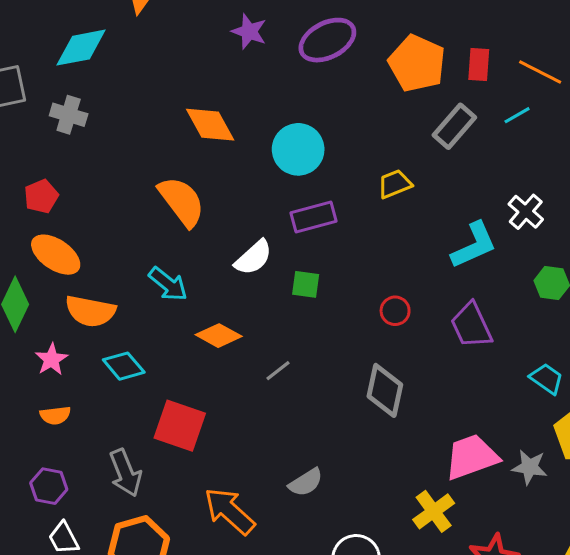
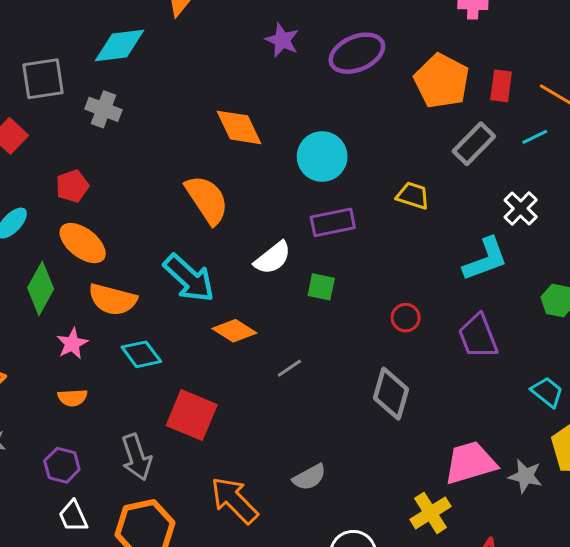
yellow trapezoid: (395, 184) -> (413, 196), turned 36
white cross: (526, 212) -> (521, 208), moved
cyan arrow: (168, 284) -> (189, 278), size x1.4

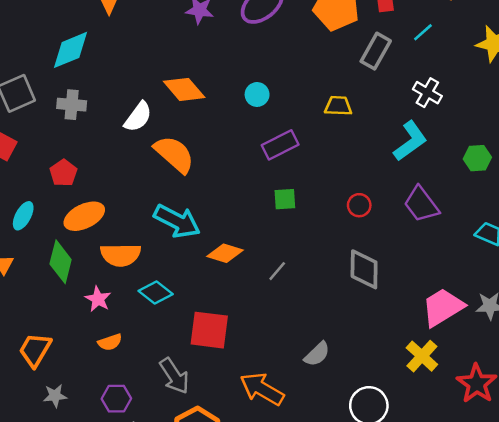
cyan circle: (322, 157) -> (257, 94), size x0.6
orange ellipse: (83, 243) -> (84, 216), turned -48
white semicircle: (273, 258) -> (138, 117), moved

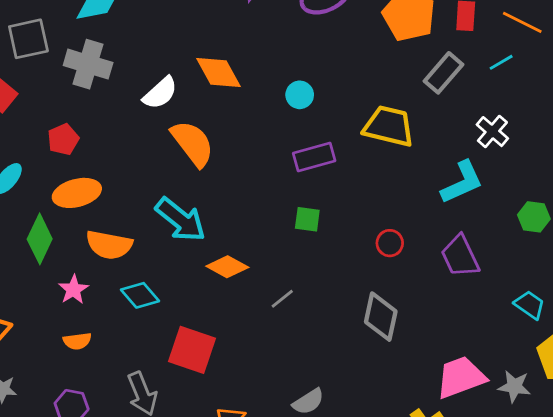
gray cross: (72, 105) -> (88, 64), size x1.4
yellow trapezoid: (338, 106) -> (389, 126), size x1.6

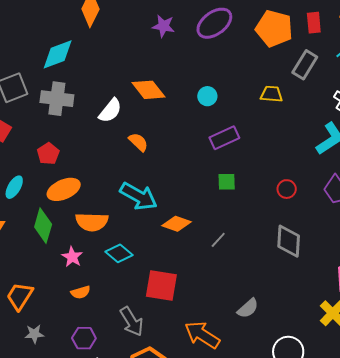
yellow trapezoid: (389, 126) -> (271, 94), moved, size x0.6
orange semicircle: (193, 143) -> (138, 142), size x0.6

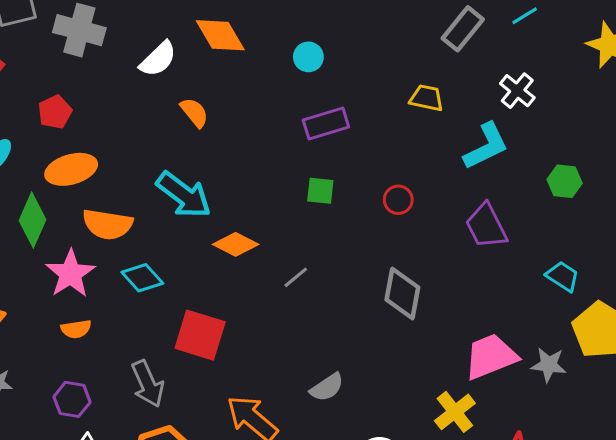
yellow trapezoid: (271, 94) -> (427, 98), moved
red circle: (287, 189) -> (398, 200), moved
pink star: (72, 257) -> (70, 274), size x1.5

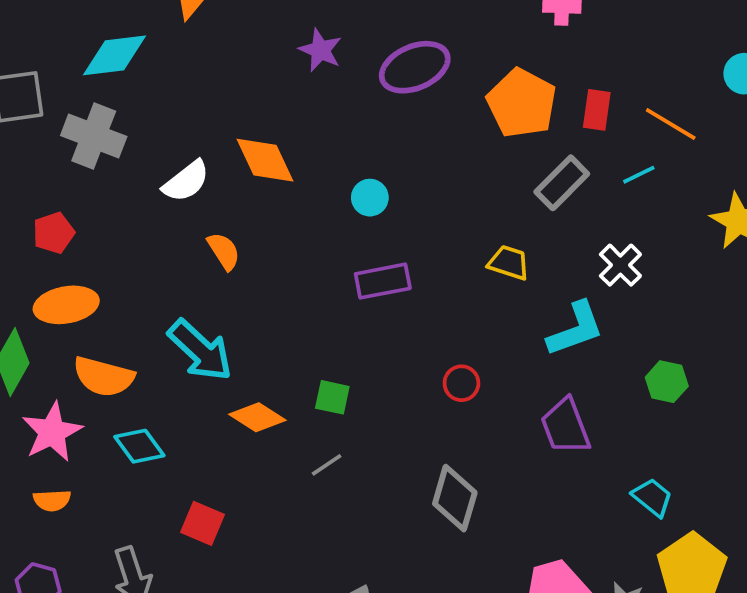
green square: (320, 191) -> (332, 397), moved
red square: (200, 335) -> (203, 523), size x0.7

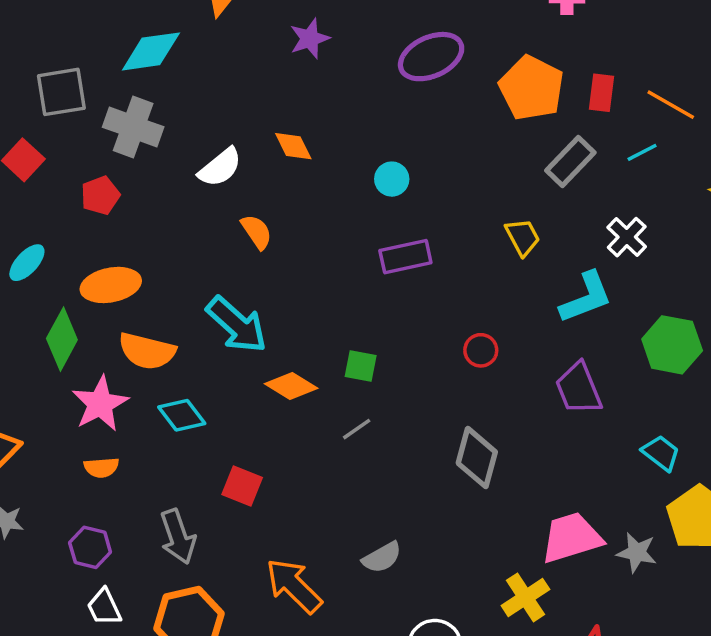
purple star: (320, 50) -> (310, 39), moved, turned 30
orange diamond: (265, 160) -> (293, 146), size x0.7
red pentagon: (54, 233) -> (100, 195), moved
yellow trapezoid: (509, 263) -> (523, 237), turned 45
green hexagon: (667, 382) -> (672, 345), size x1.5

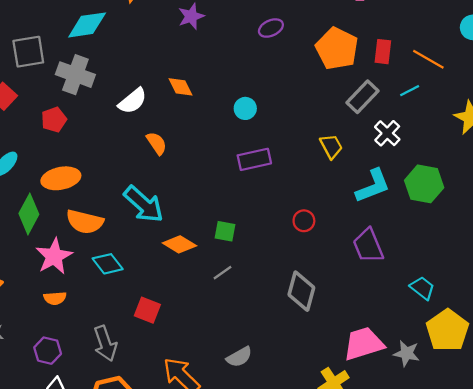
purple ellipse: (431, 57) -> (271, 28), size x0.6
white cross: (627, 237) -> (387, 133), moved
green hexagon: (672, 345) -> (424, 184), moved

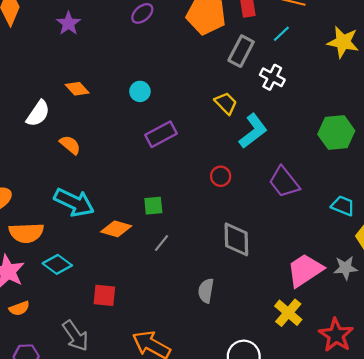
green hexagon: (424, 184) -> (336, 133), moved
cyan L-shape: (373, 186) -> (253, 131), moved
gray semicircle: (239, 357) -> (206, 291), moved, turned 145

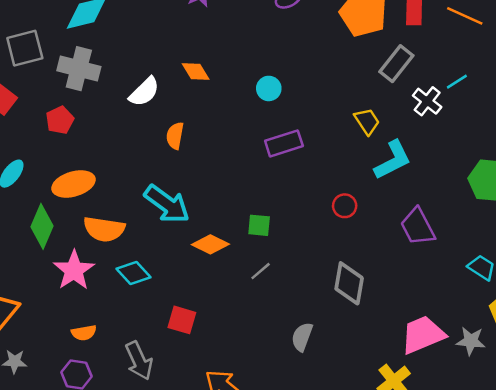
cyan line: (281, 34) -> (457, 82), moved
orange semicircle: (70, 145) -> (175, 136), turned -130
orange semicircle: (19, 308) -> (84, 333), moved

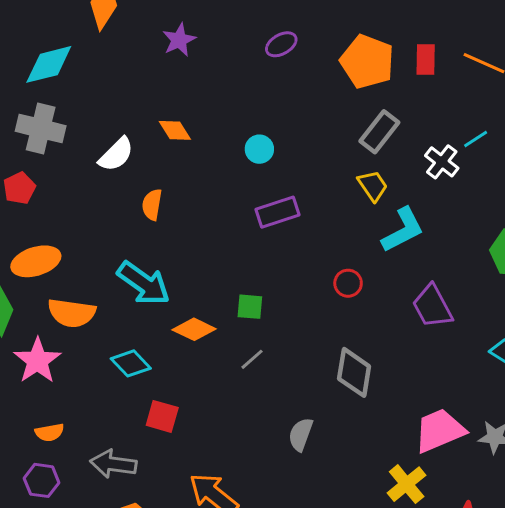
gray rectangle: (396, 64) -> (379, 132), moved
cyan diamond: (134, 273) -> (131, 363), moved
gray arrow: (139, 361) -> (113, 464), turned 123

